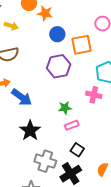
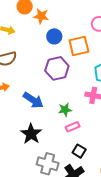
blue arrow: (22, 97) -> (33, 100), moved

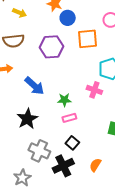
blue circle: (54, 36) -> (68, 18), moved
purple hexagon: (57, 68) -> (52, 47), moved

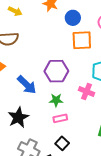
blue circle: (68, 18) -> (73, 18), moved
purple hexagon: (52, 47) -> (56, 71), moved

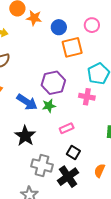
green star: (56, 100) -> (49, 106), moved

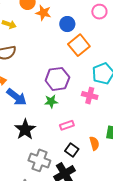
pink circle: (92, 25) -> (99, 12), moved
orange square: (72, 47) -> (79, 45), turned -30
blue arrow: (27, 102) -> (17, 97), moved
orange semicircle: (99, 171) -> (94, 143), moved, turned 136

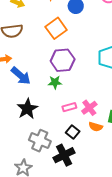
orange square: (79, 45) -> (56, 28), moved
pink cross: (90, 96) -> (89, 108), moved, turned 35
orange semicircle: (94, 143) -> (96, 127), turned 120

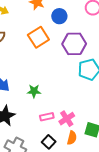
purple hexagon: (63, 60) -> (74, 44), moved
orange semicircle: (96, 127) -> (72, 138), turned -96

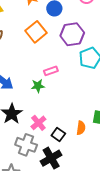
pink rectangle: (47, 117) -> (51, 71), moved
pink cross: (67, 119) -> (38, 123), moved

